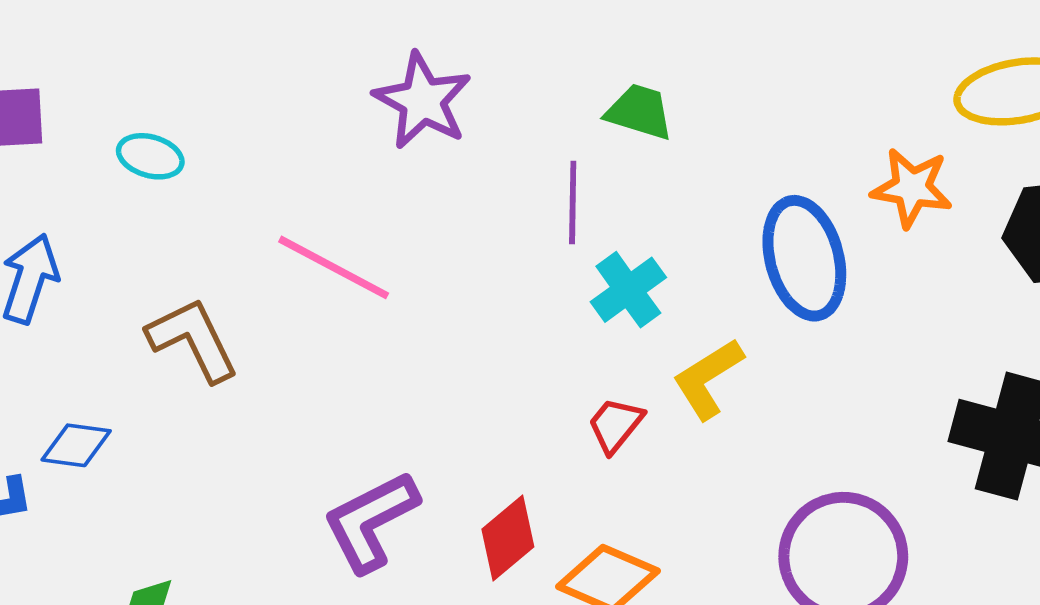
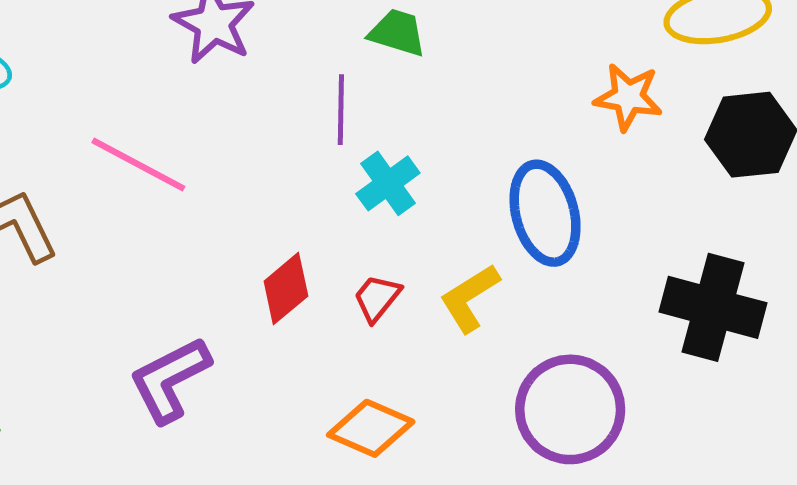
blue ellipse: (804, 258) -> (545, 213), moved
yellow L-shape: (708, 379) -> (470, 298), moved
red diamond: (508, 538) -> (286, 289), moved

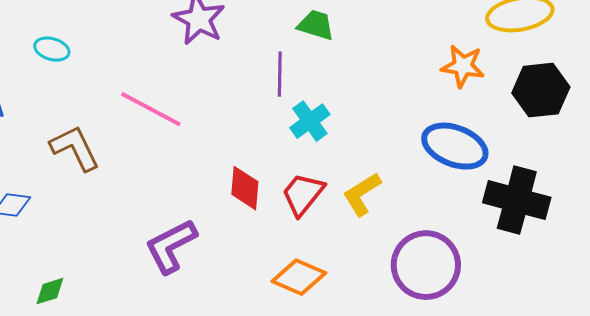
blue ellipse: (545, 213) -> (455, 146), moved, turned -54
red diamond: (286, 289) -> (245, 188), turned -45
red trapezoid: (377, 298) -> (303, 194), size x1.4

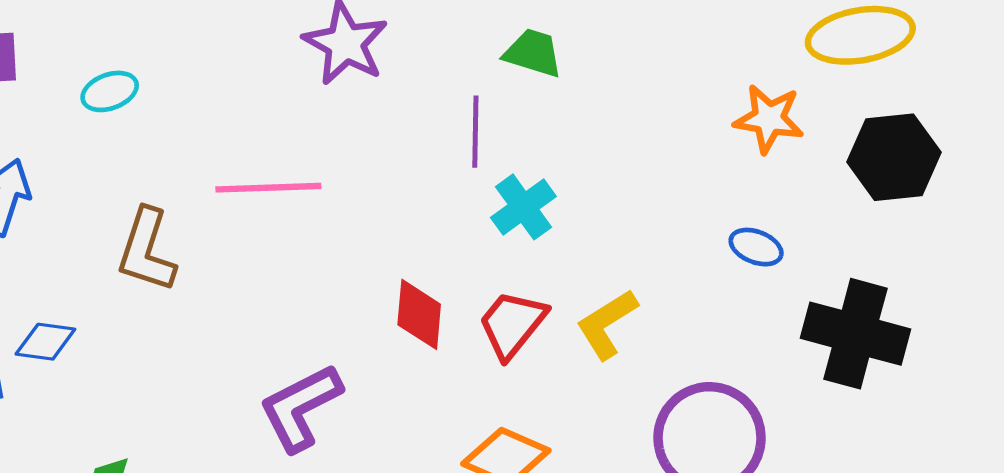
cyan ellipse: (52, 49) -> (110, 91), turned -36
pink line: (151, 109) -> (268, 188), turned -30
blue ellipse: (455, 146) -> (756, 247), size x0.5
brown L-shape: (75, 148) -> (147, 250), turned -136

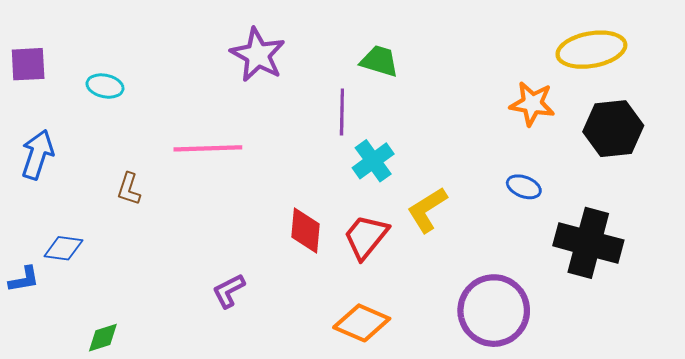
cyan ellipse: (110, 91) -> (105, 86), turned 32
brown L-shape: (147, 250) -> (129, 189), size x0.6
yellow L-shape: (607, 324) -> (427, 210), moved
purple L-shape: (301, 407) -> (229, 291), size x0.6

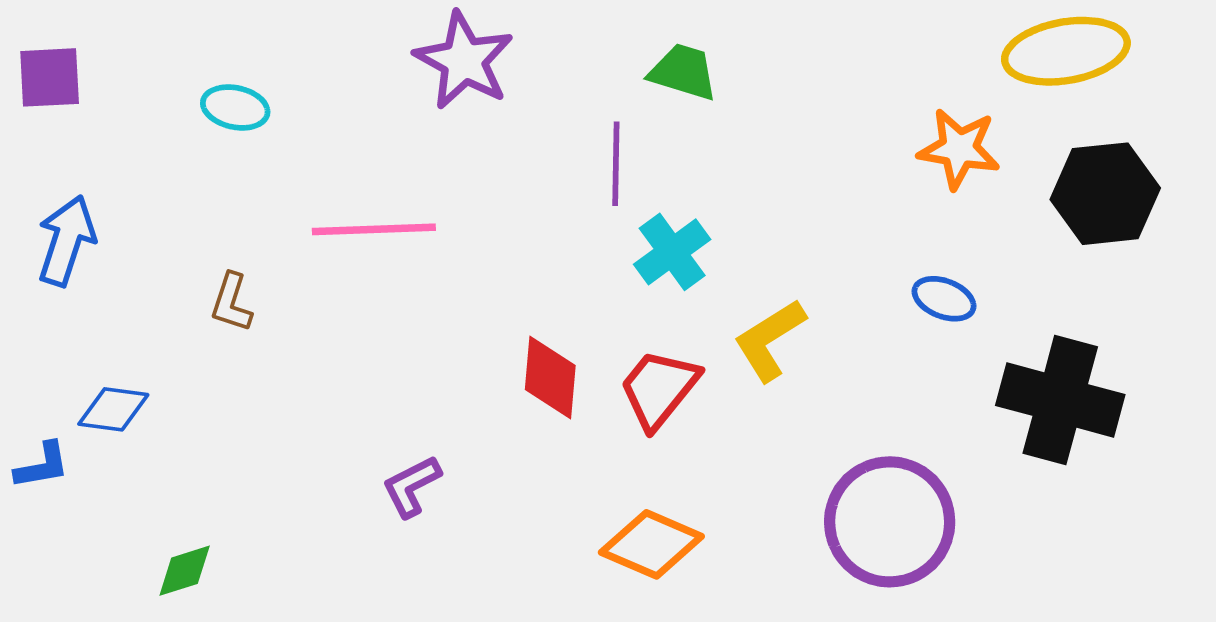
cyan ellipse: (105, 86) -> (235, 107), moved

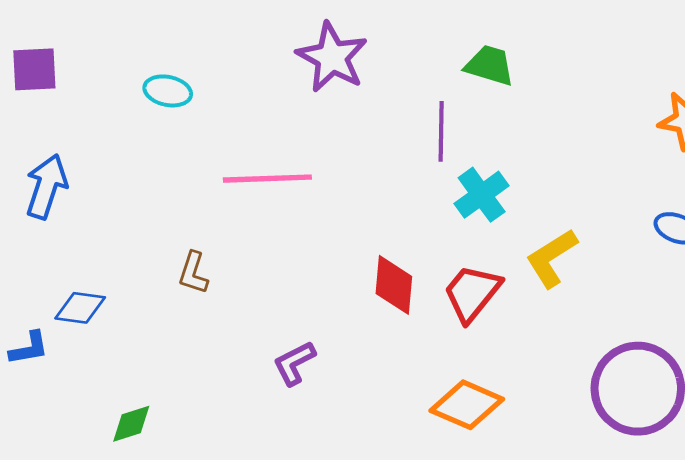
brown L-shape: (231, 302) -> (193, 273), moved

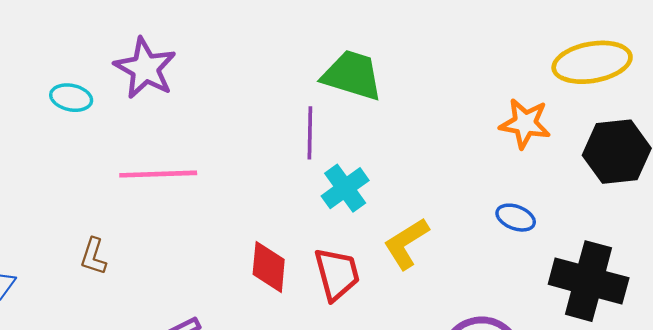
purple star: (332, 57) -> (145, 68), moved
green trapezoid: (490, 65) -> (352, 75), size x1.4
red trapezoid: (472, 293) -> (337, 274), turned 126

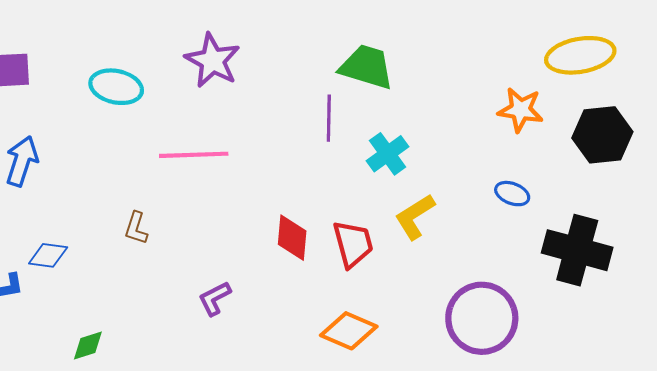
purple star: (145, 68) -> (213, 61), moved
cyan ellipse: (71, 98) -> (116, 87), size x1.4
cyan cross: (345, 188) -> (388, 154), moved

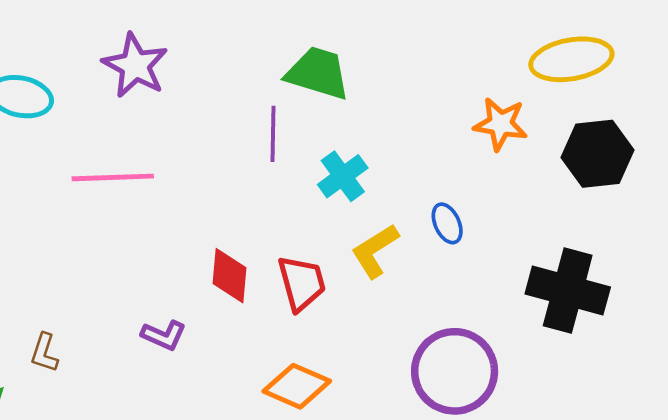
blue ellipse: (512, 194) -> (447, 223), moved, turned 44
brown L-shape: (136, 228) -> (44, 353), moved
purple L-shape: (215, 298) -> (164, 335), moved, turned -129

